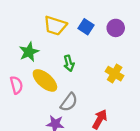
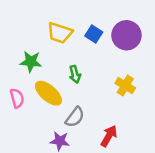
purple circle: (116, 28) -> (126, 35), size x1.5
green star: (29, 52) -> (31, 62), turned 30

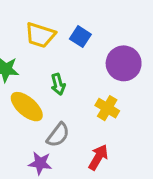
purple circle: (126, 35) -> (124, 63), moved
yellow cross: (125, 86) -> (107, 108), moved

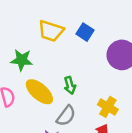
green arrow: (58, 84) -> (70, 85), moved
yellow cross: (107, 108) -> (108, 107), moved

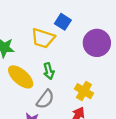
yellow trapezoid: (51, 31) -> (43, 38), moved

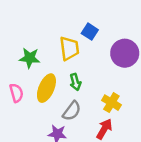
yellow trapezoid: (43, 38) -> (69, 48), turned -115
yellow ellipse: (21, 77) -> (46, 88), turned 72

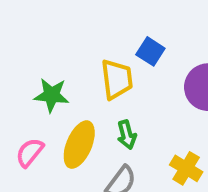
pink semicircle: (16, 93) -> (30, 152), turned -126

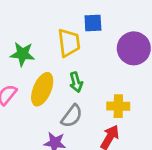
blue square: (150, 51) -> (93, 23), turned -36
yellow cross: (186, 168) -> (118, 106), turned -30

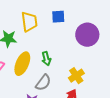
yellow trapezoid: (69, 43) -> (29, 22), moved
yellow cross: (118, 106) -> (76, 76), turned -35

